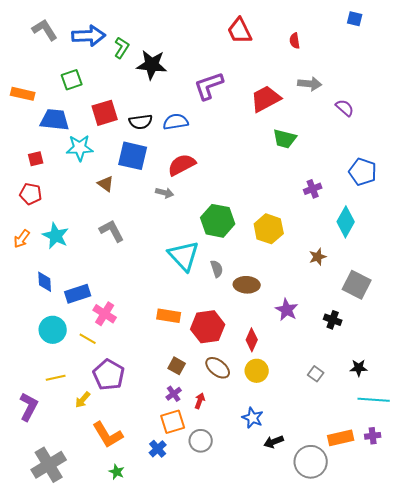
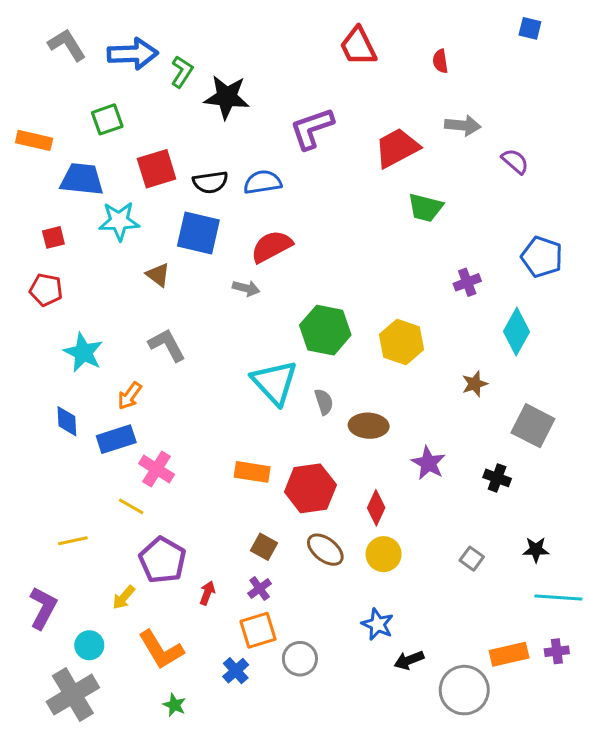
orange arrow: (22, 239) -> (130, 396), moved
cyan circle: (53, 330) -> (89, 645), moved, size x0.7
yellow line: (56, 378) -> (73, 541), moved
red arrow: (200, 401) -> (207, 593), moved

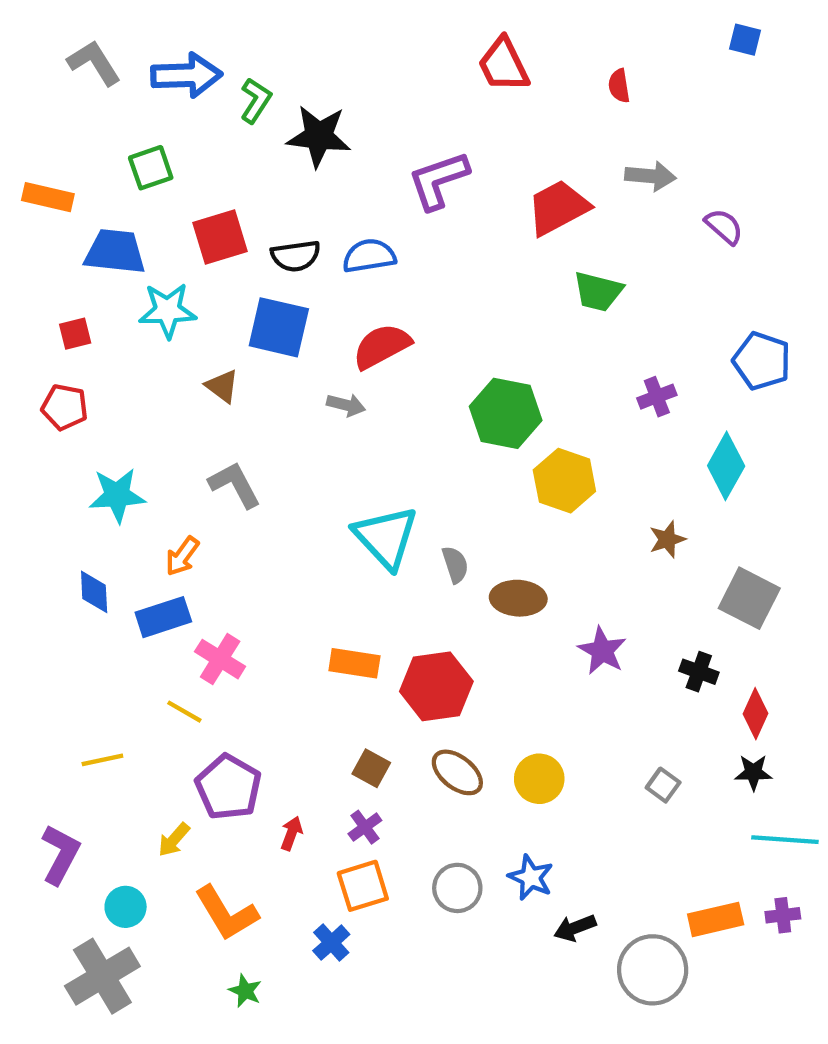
green hexagon: (325, 330) -> (506, 413), moved
cyan star: (83, 352) -> (117, 495), turned -30
red diamond: (376, 508) -> (756, 714), moved
gray circle: (300, 659) -> (457, 888), moved

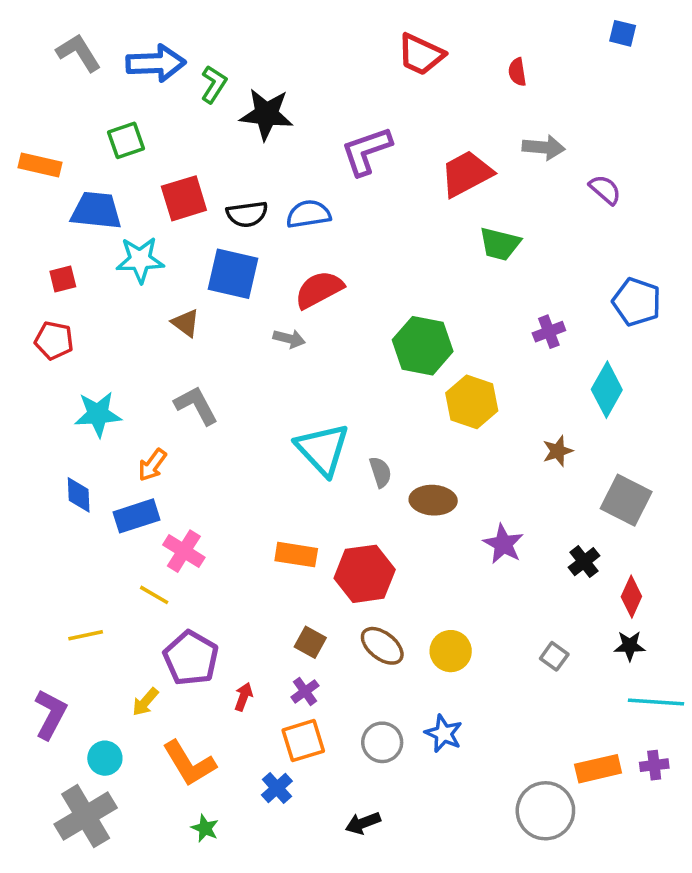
red trapezoid: (504, 65) -> (421, 54), turned -39
black cross: (699, 672) -> (584, 562), turned 32
black arrow: (575, 928) -> (363, 823), moved

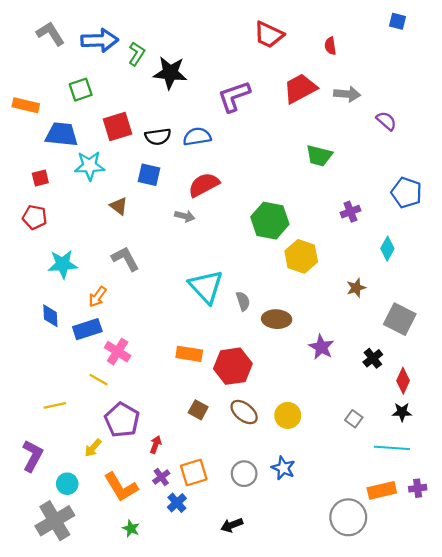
red trapezoid: (466, 174) -> (300, 88), moved
blue square: (233, 274) -> (149, 175), size x0.7
cyan diamond: (607, 390) -> (387, 249), size x0.7
purple cross: (305, 691) -> (161, 477), moved
cyan line: (656, 702) -> (392, 448), moved

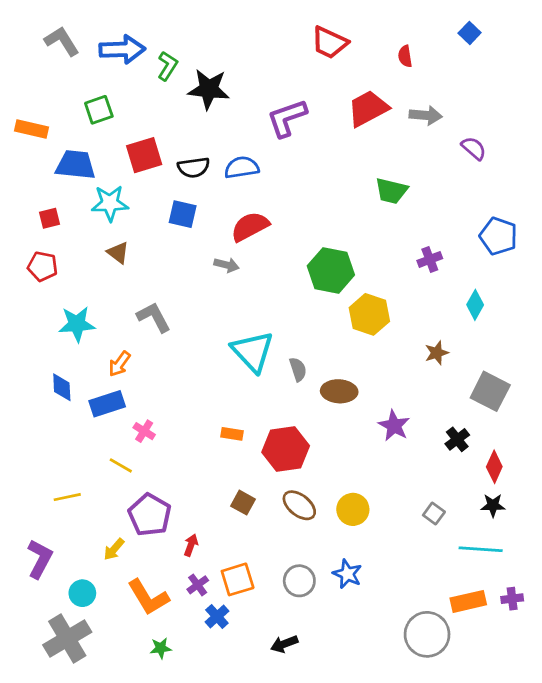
blue square: (397, 21) -> (470, 33), moved, turned 30
brown triangle: (119, 206) -> (118, 253), moved
pink cross: (118, 352) -> (144, 431), size x0.7
orange rectangle: (189, 354) -> (232, 434), size x0.7
green star: (131, 528) -> (161, 648), turned -30

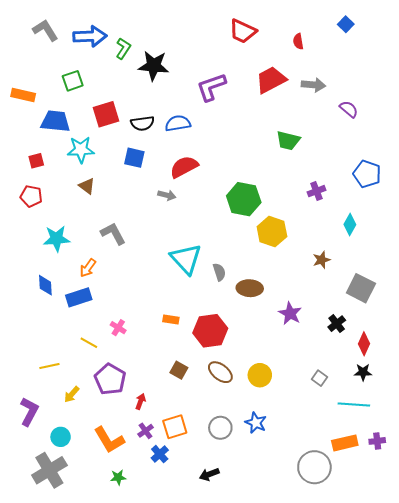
pink cross: (144, 431) -> (118, 328), moved
yellow arrow: (114, 549) -> (72, 394), moved

